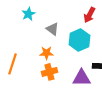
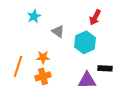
orange star: (46, 53) -> (43, 57), moved
orange cross: (49, 72) -> (43, 76), moved

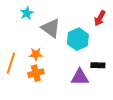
red arrow: (95, 17) -> (100, 18), moved
gray triangle: (58, 31) -> (51, 28), size x1.5

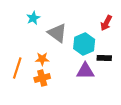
black rectangle: (98, 65) -> (104, 58), moved
purple triangle: (80, 77) -> (85, 71), moved

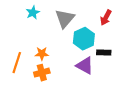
gray triangle: (57, 33) -> (65, 19), moved, turned 35
purple triangle: (85, 71) -> (85, 66), turned 30

